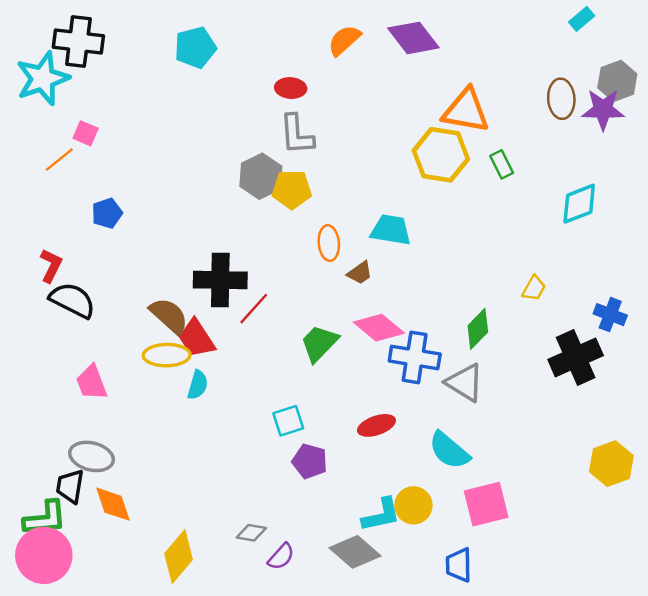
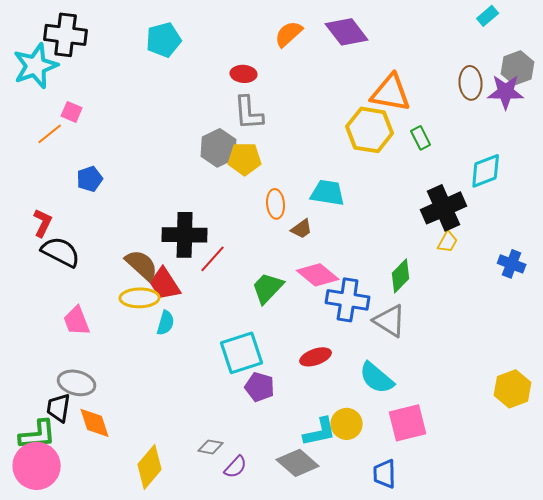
black cross: (576, 357) -> (444, 208), moved
cyan square: (288, 421) -> (242, 353), size x1.6

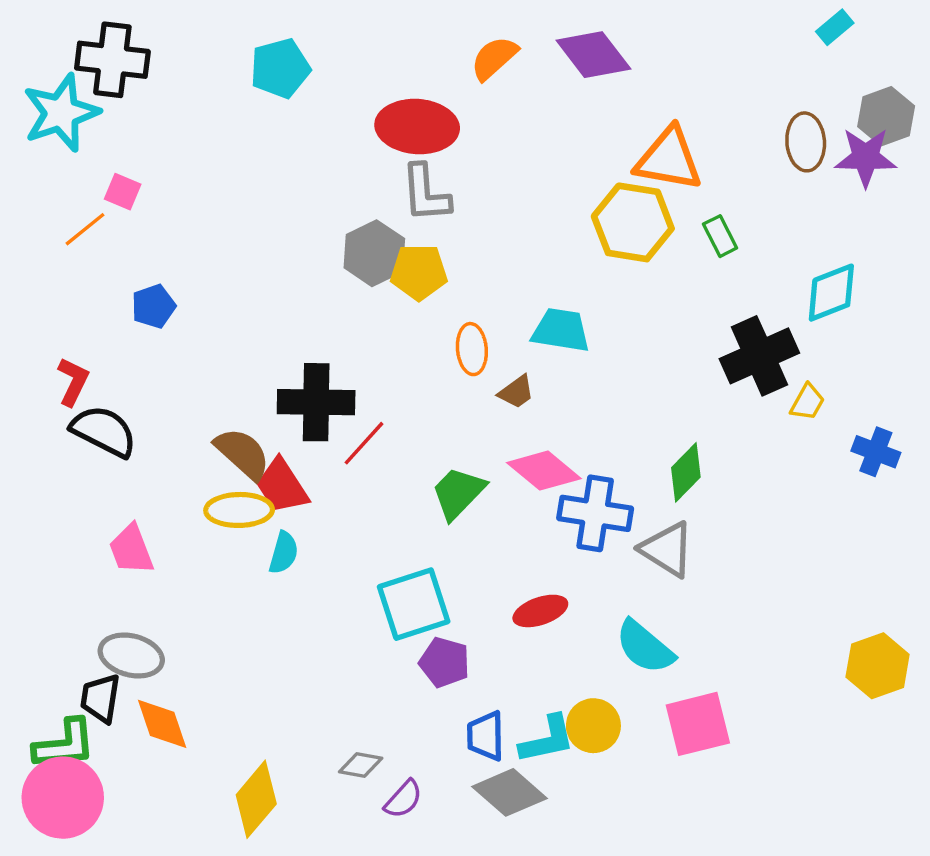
red ellipse: (244, 74) -> (417, 127), size x1.8
yellow trapezoid: (448, 242) -> (807, 402), moved
blue trapezoid: (385, 474) -> (486, 736), moved

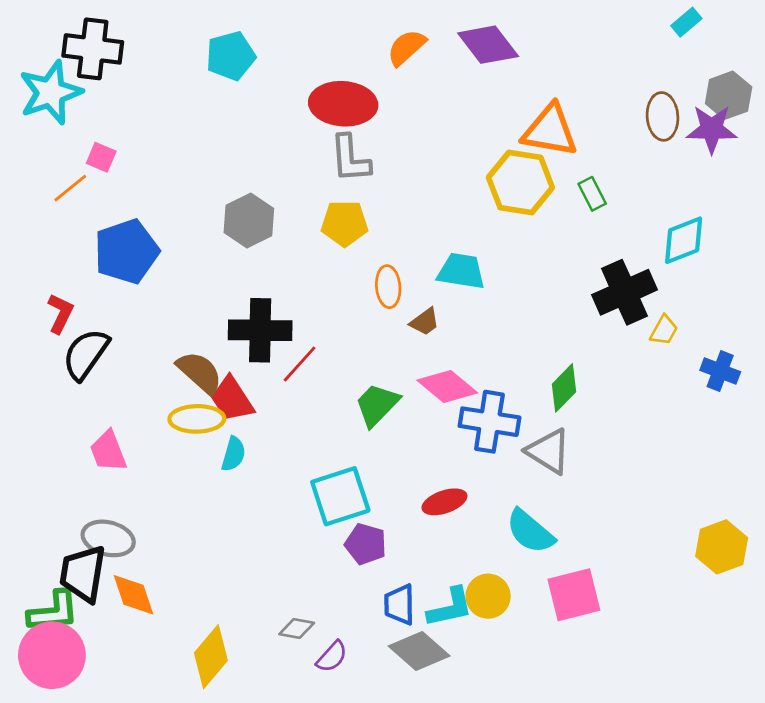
gray hexagon: (374, 253) -> (249, 221), moved
blue pentagon: (153, 306) -> (126, 251), size x1.8
black semicircle: (104, 431) -> (86, 354), turned -82
black trapezoid: (100, 698) -> (83, 574), size x1.4

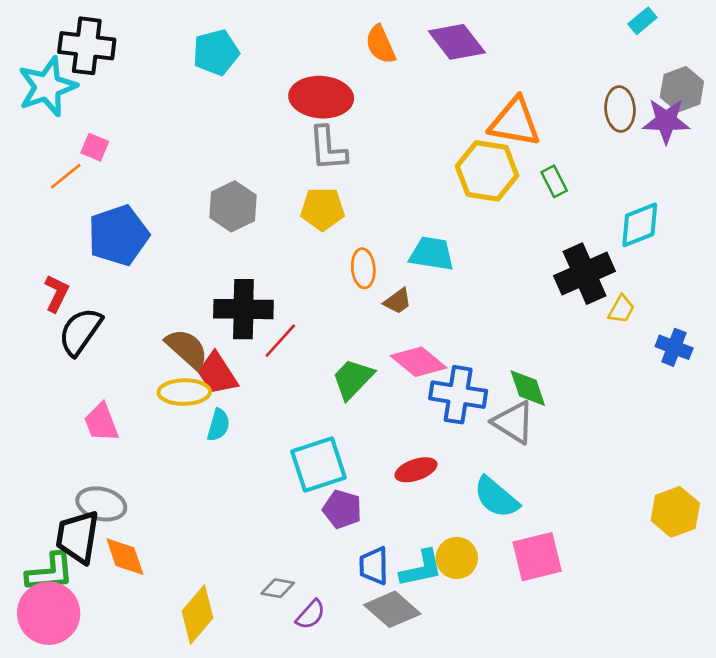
orange semicircle: (406, 47) -> (380, 44), turned -72
green diamond: (564, 388) -> (528, 388), moved, turned -63

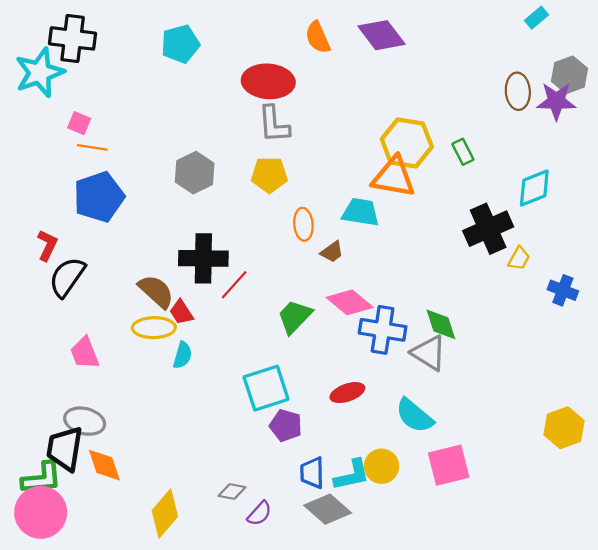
orange triangle: (515, 122) -> (394, 177), moved
orange line: (66, 176) -> (92, 147), moved, turned 48
red trapezoid: (217, 374) -> (181, 312), size x0.7

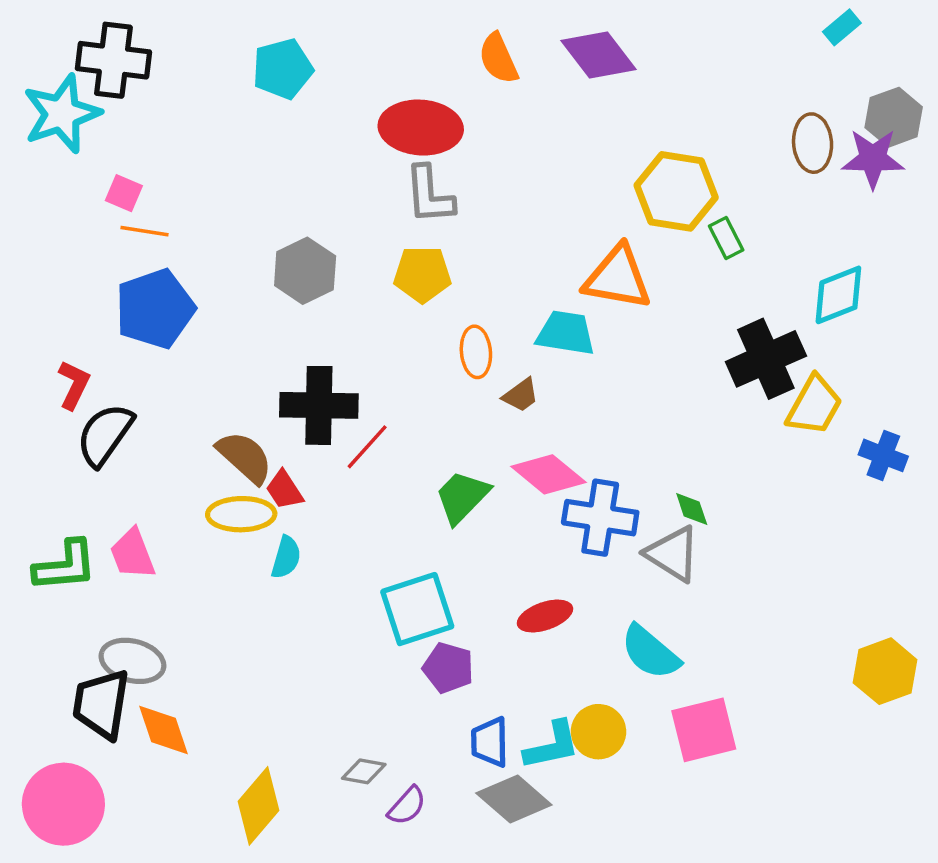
yellow hexagon: (407, 143) -> (676, 191), moved
yellow trapezoid: (519, 258) -> (814, 405), size x1.6
green diamond: (441, 324) -> (692, 509), size x0.7
green L-shape: (42, 478) -> (65, 566), moved

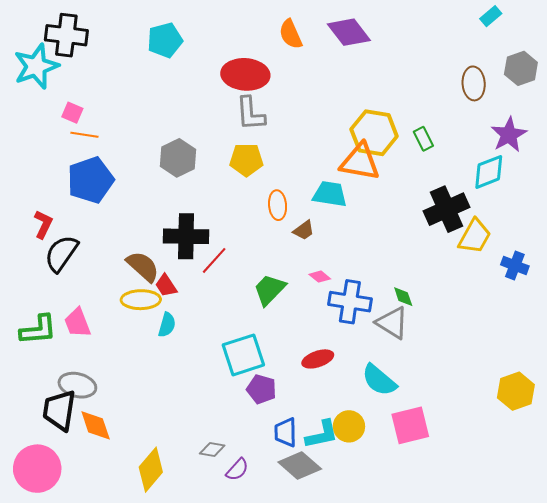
purple star: (873, 159) -> (509, 135), moved, turned -30
yellow hexagon: (676, 191) -> (374, 133), moved
pink diamond: (548, 474) -> (320, 277), size x0.5

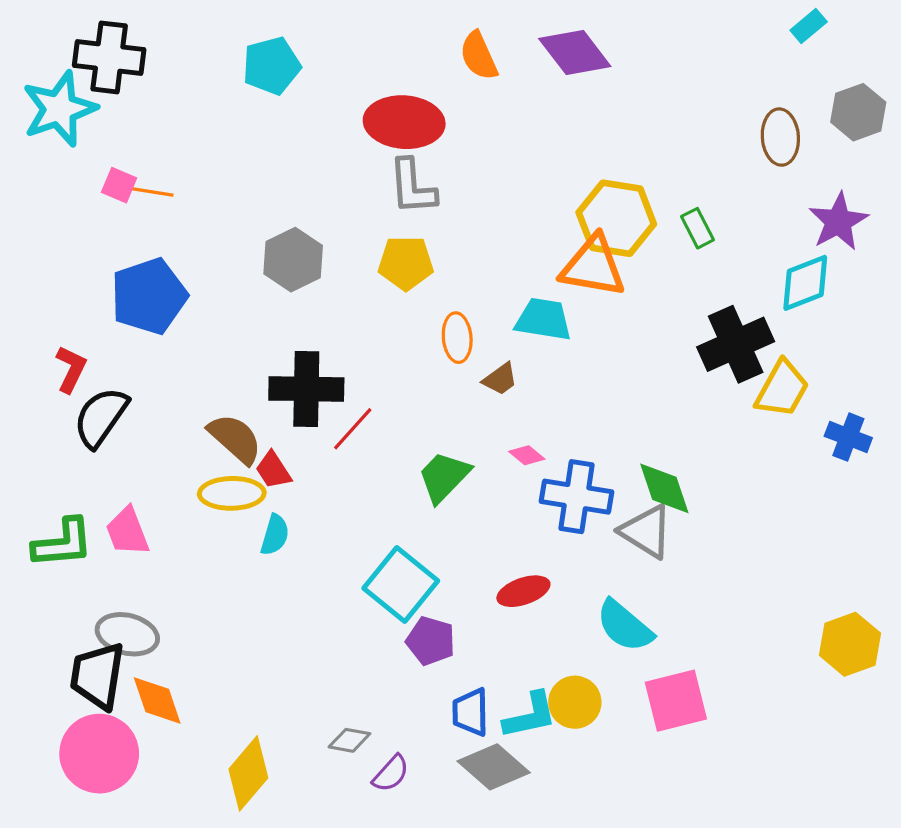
orange line: (84, 135) -> (151, 192), moved
green diamond: (403, 297) -> (664, 488), size x1.6
cyan square: (243, 355) -> (401, 585), turned -33
pink circle: (37, 469) -> (99, 754), moved

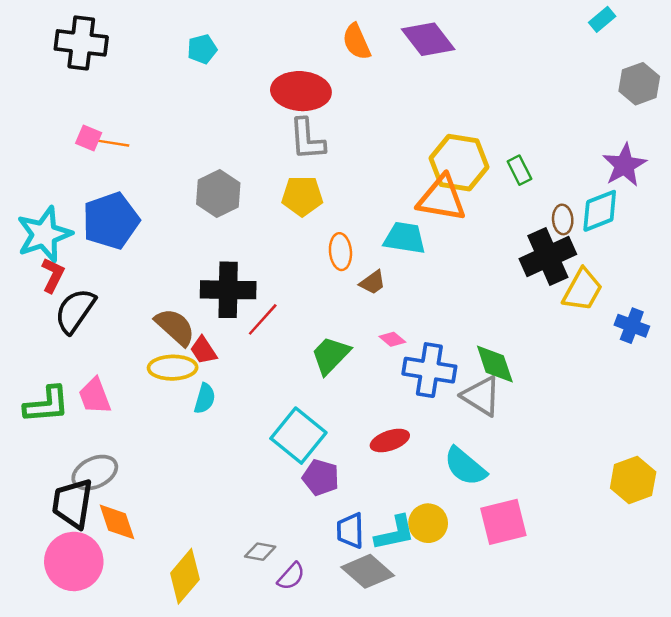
cyan pentagon: (272, 66) -> (202, 49), size x0.7
cyan star: (59, 109) -> (44, 234), moved
brown ellipse: (780, 137) -> (563, 219), moved, size x0.7
gray ellipse: (127, 634) -> (95, 473), turned -39

